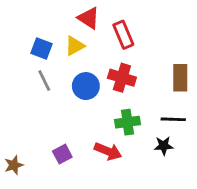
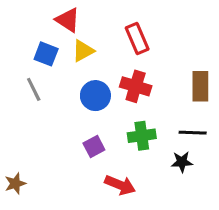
red triangle: (89, 18) -> (68, 20), moved
gray line: (44, 80) -> (34, 89), moved
red arrow: (108, 151) -> (120, 185), moved
purple square: (62, 154) -> (94, 146), moved

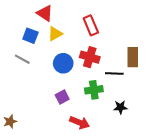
gray line: (34, 89) -> (22, 59), turned -35
black line: (193, 133) -> (114, 73), moved

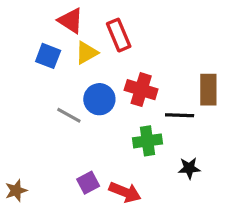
red rectangle: (91, 25) -> (119, 35), moved
gray line: (22, 59) -> (69, 115), moved
purple square: (62, 97) -> (88, 183), moved

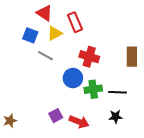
blue circle: (99, 99) -> (73, 78), moved
gray line: (69, 115) -> (45, 56), moved
black line: (180, 115) -> (118, 92), moved
black star: (189, 168) -> (116, 117), moved

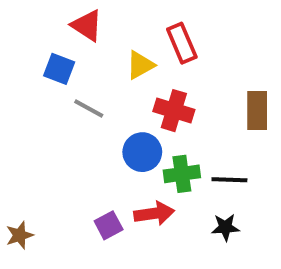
red rectangle: (75, 22) -> (182, 43), moved
yellow triangle: (55, 33) -> (140, 65), moved
red arrow: (79, 122) -> (154, 213), moved, turned -30

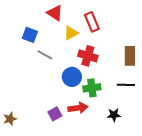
red triangle: (87, 25) -> (55, 13), moved
black line: (229, 180) -> (126, 85), moved

